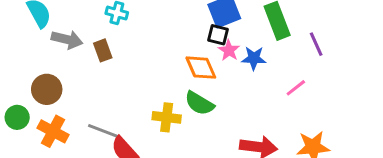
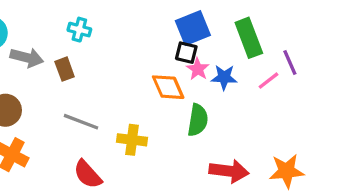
pink line: (296, 88) -> (268, 81), moved
green semicircle: (199, 103) -> (198, 120), moved, turned -112
gray line: (104, 131) -> (81, 122), moved

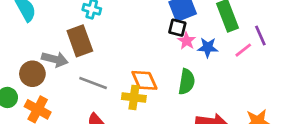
gray arrow: (27, 58) -> (55, 59), moved
brown rectangle: (65, 69) -> (80, 41), size x1.6
orange diamond: (168, 87) -> (144, 80), moved

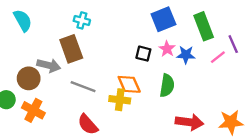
black square: (177, 28) -> (143, 54), moved

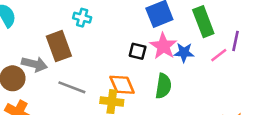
cyan cross: (82, 20) -> (82, 18), moved
purple line: (233, 44) -> (236, 41), turned 36
pink star: (167, 49) -> (163, 46), size x1.5

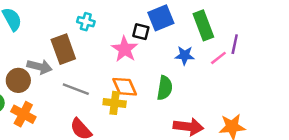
pink star: (163, 46) -> (125, 49), moved
black square: (138, 51) -> (141, 32), moved

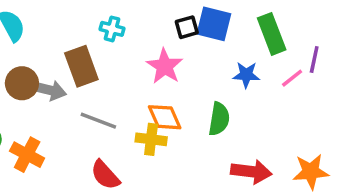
blue square: (161, 18) -> (214, 24), turned 36
black square: (141, 32) -> (187, 27), moved, turned -30
brown circle: (18, 80) -> (22, 83), moved

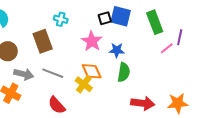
blue star: (246, 75) -> (117, 50), moved
gray arrow: (49, 90) -> (24, 74), moved
yellow cross: (151, 139) -> (84, 84), turned 30

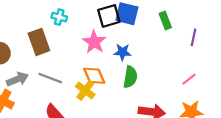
black square: (105, 18) -> (109, 16), size x1.5
green rectangle: (155, 22) -> (165, 20), size x0.7
pink line: (167, 48) -> (189, 79), moved
gray arrow: (24, 74) -> (17, 79), turned -36

